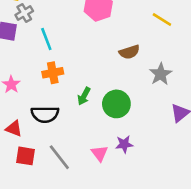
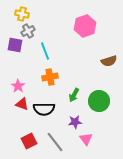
red triangle: (14, 129) -> (22, 104), moved
purple star: (124, 144) -> (75, 122), moved
red square: (26, 156) -> (29, 141), turned -35

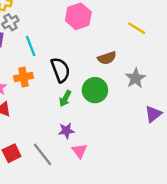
orange cross: (50, 77) -> (23, 77), moved
green circle: (99, 101) -> (95, 90), moved
black semicircle: (44, 109) -> (60, 70), moved, turned -110

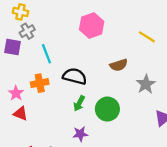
black semicircle: (60, 70) -> (75, 76), turned -55
green circle: (95, 90) -> (107, 109), moved

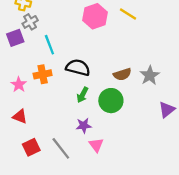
yellow line: (147, 37) -> (128, 14), moved
purple square: (13, 47) -> (15, 38), turned -30
brown semicircle: (119, 65) -> (122, 74), moved
red triangle: (20, 114) -> (20, 116), moved

